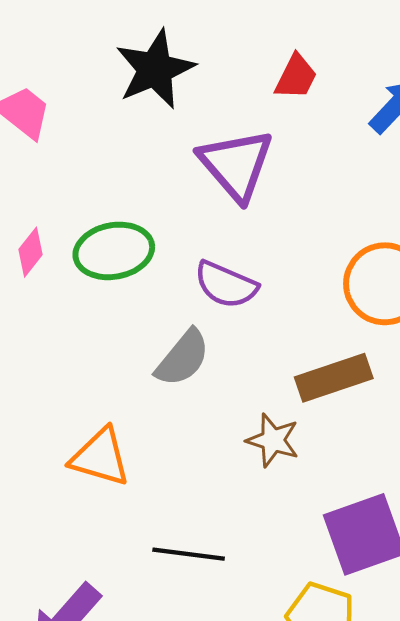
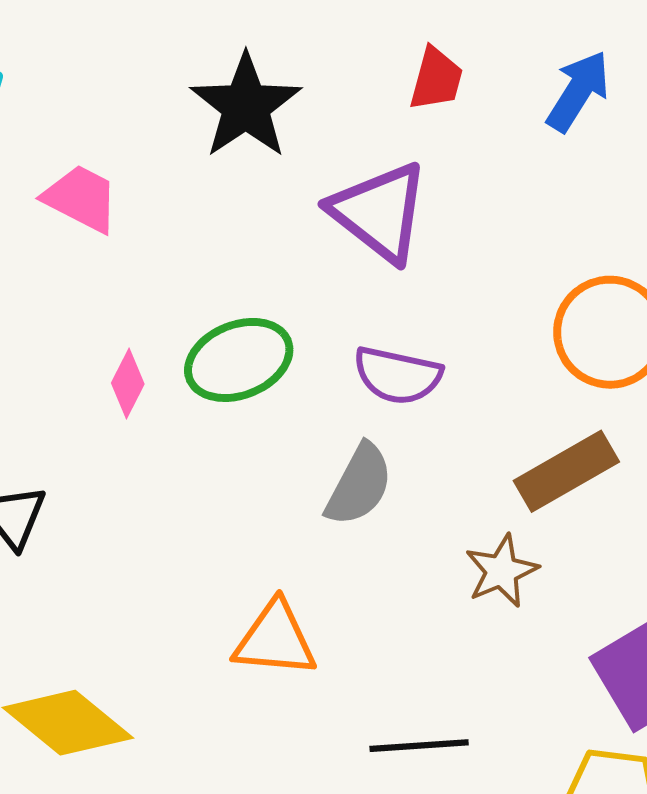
brown star: (273, 440) -> (502, 571), turned -30

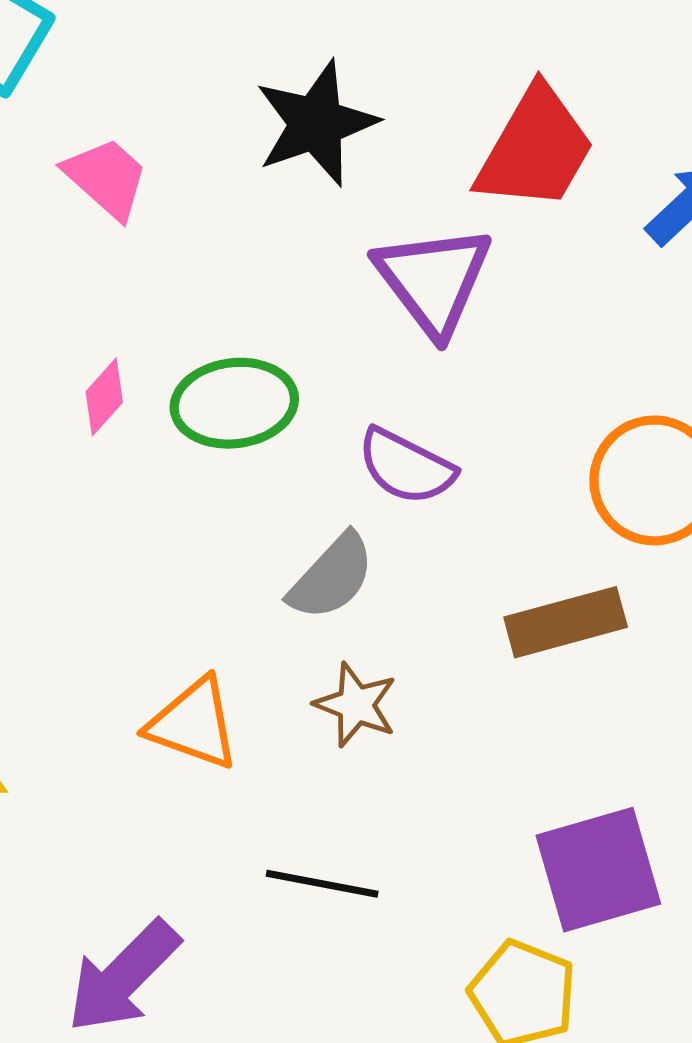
red trapezoid: (436, 79) -> (535, 149), size x1.8
brown star: (502, 571) -> (356, 705), moved, turned 30

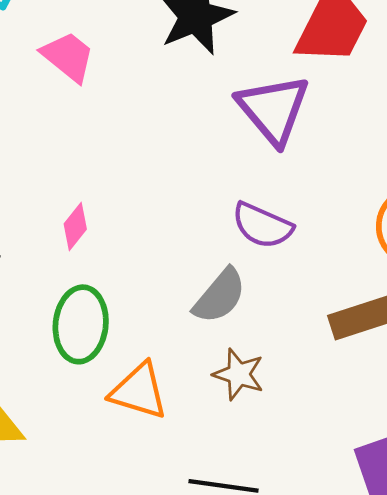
pink diamond: (104, 397) -> (75, 226), moved
green ellipse: (234, 403) -> (81, 324), moved, turned -74

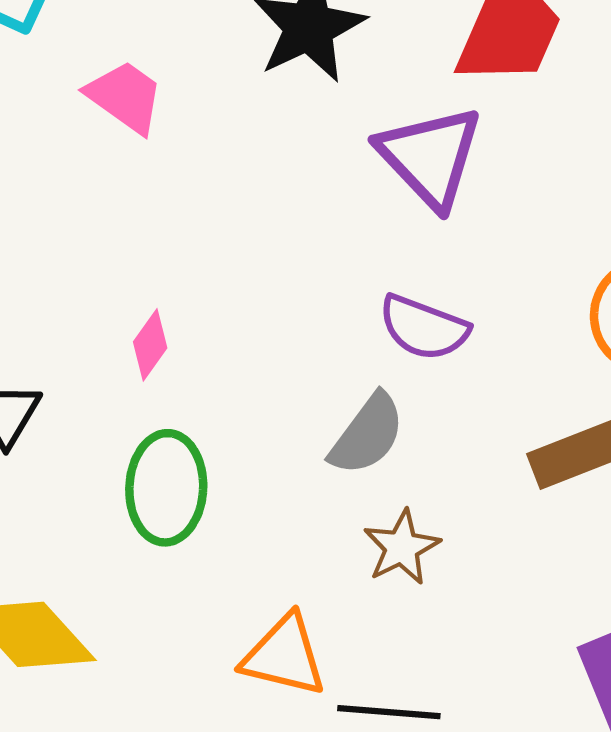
brown star: (239, 374) -> (402, 547), turned 30
orange triangle: (139, 391) -> (284, 656), moved

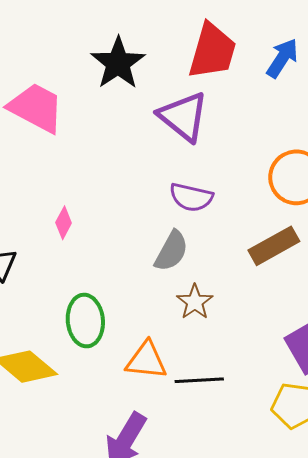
pink trapezoid: (125, 97) -> (36, 108), size x1.5
green ellipse: (166, 488) -> (85, 321), moved

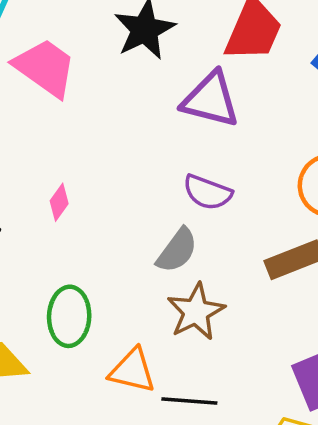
purple triangle: (183, 116) -> (211, 100), turned -32
brown star: (195, 302) -> (196, 312), size x1.4

